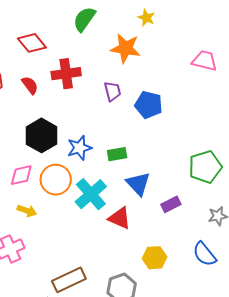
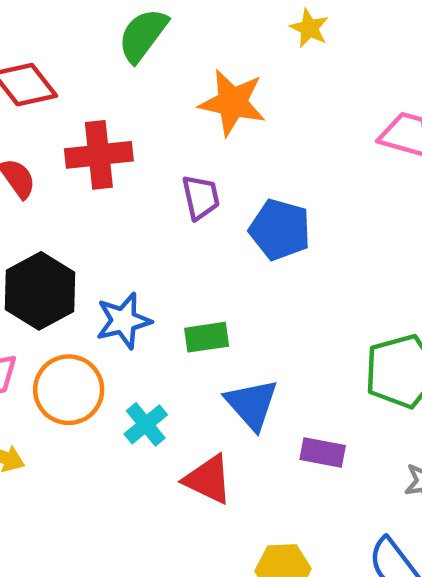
yellow star: (146, 18) -> (309, 28), moved
cyan cross: (91, 194) -> (146, 424), size x0.6
purple rectangle: (171, 204) -> (323, 452), turned 36

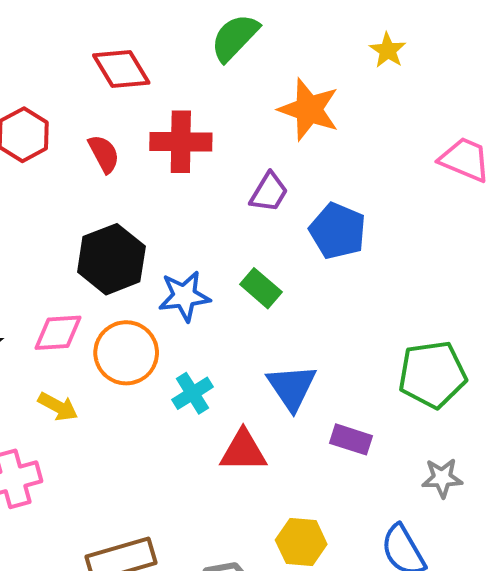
purple trapezoid: (201, 197) -> (269, 192), turned 36
green rectangle: (207, 337) -> (261, 288), moved, turned 42
red triangle: (208, 480) -> (243, 451), turned -33

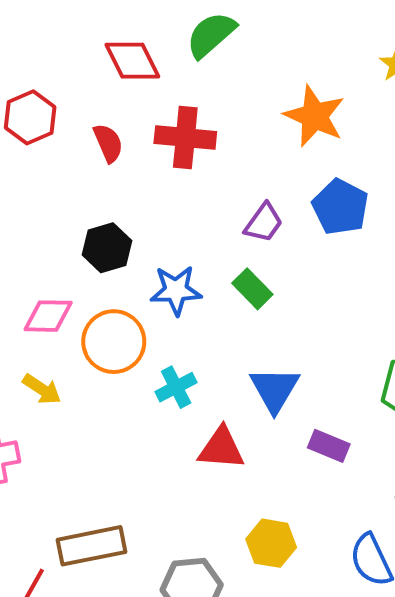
green semicircle: (235, 37) -> (211, 35), moved
purple trapezoid: (269, 192) -> (264, 223), moved
blue pentagon: (338, 231) -> (340, 207), moved
black hexagon: (111, 259) -> (107, 248), size x0.7

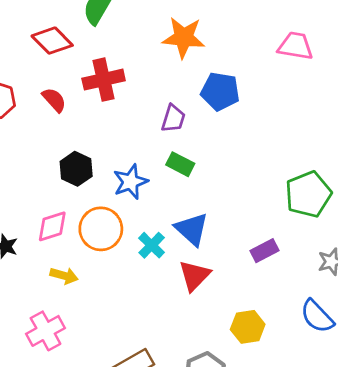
blue triangle: (274, 389) -> (192, 229), moved
purple rectangle: (329, 446) -> (264, 251), turned -32
red triangle: (221, 448) -> (194, 276), turned -32

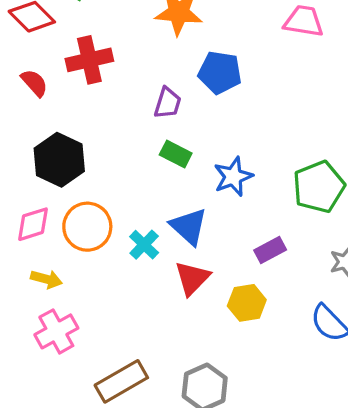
black hexagon: (76, 169) -> (59, 160), size x1.4
blue star: (131, 182) -> (233, 177), moved
yellow hexagon: (248, 327) -> (247, 303), moved
pink cross: (46, 331) -> (56, 331), moved

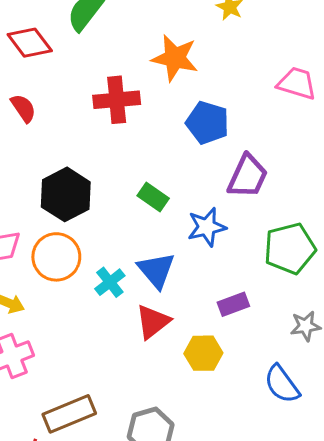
red cross: (89, 60) -> (117, 100), moved
purple trapezoid: (168, 103) -> (248, 176), moved, size x1.4
black hexagon: (59, 160) -> (66, 194), moved

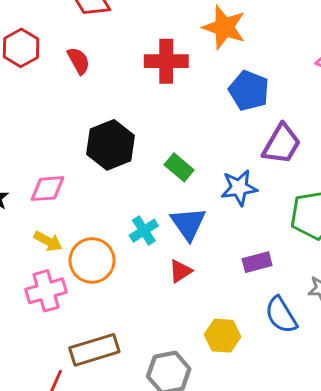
green rectangle: (153, 197) -> (179, 167), moved
orange circle: (56, 257) -> (92, 260), moved
red triangle: (153, 322) -> (180, 271), size x0.7
yellow hexagon: (203, 353) -> (223, 336), moved
blue semicircle: (282, 384) -> (281, 315), moved

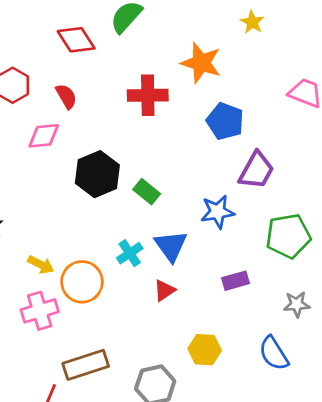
green rectangle: (179, 167) -> (147, 192), moved
pink diamond: (47, 189) -> (44, 136), moved
blue semicircle: (281, 315) -> (274, 353), moved

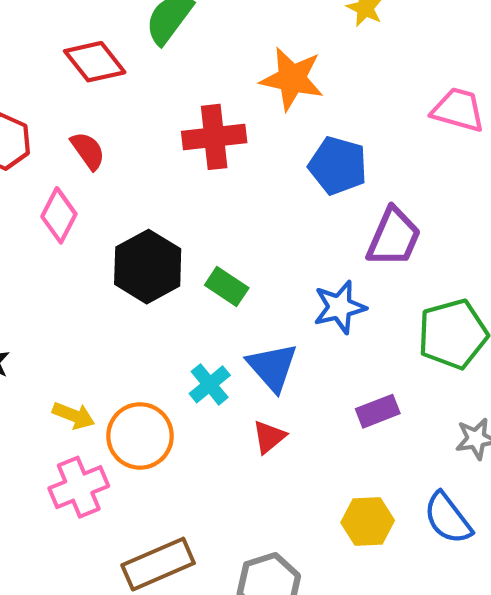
pink diamond: (44, 136) -> (59, 215), turned -52
yellow hexagon: (205, 350) -> (368, 522), moved

